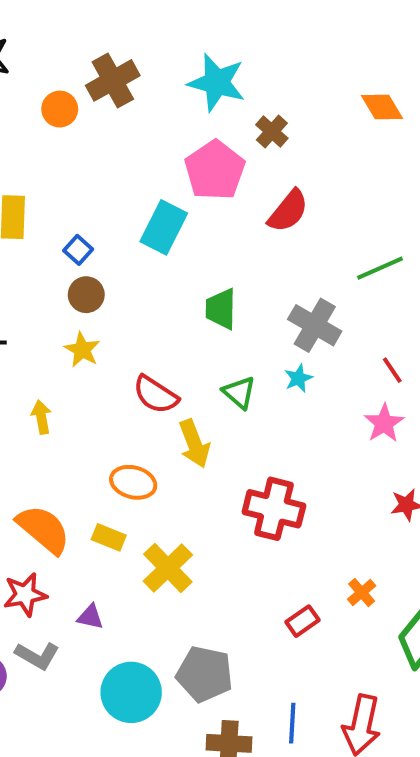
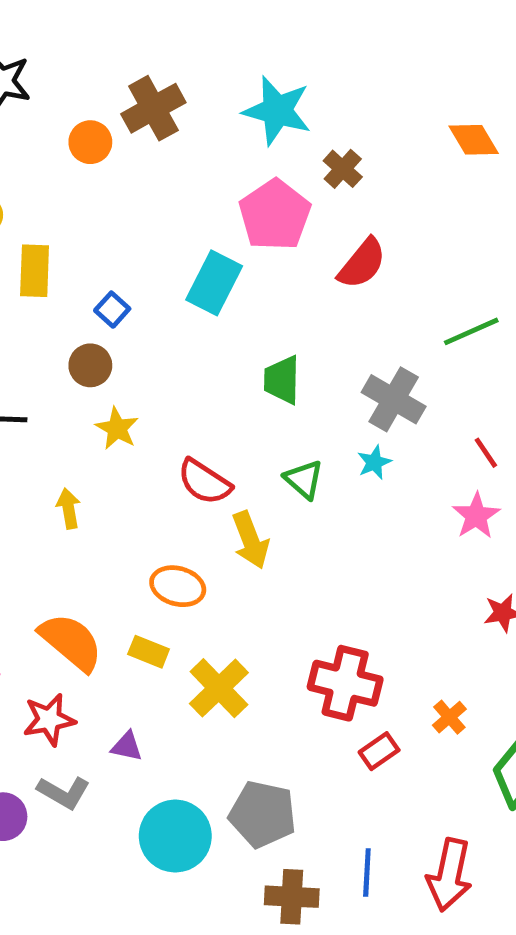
brown circle: (86, 295) -> (90, 365), moved
red cross: (274, 509) -> (345, 683), moved

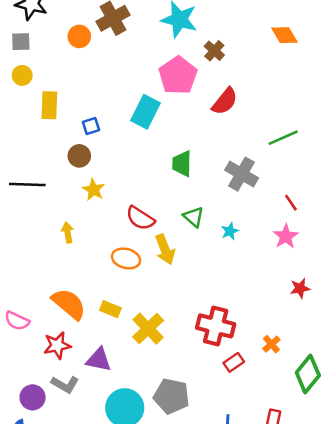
blue square: (112, 310) -> (91, 126), turned 30
cyan star: (374, 462) -> (230, 231), moved
orange ellipse: (178, 586) -> (126, 258), moved
purple triangle: (127, 746) -> (99, 360), size x1.5

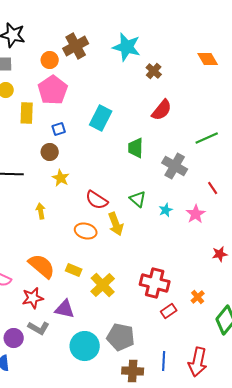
pink pentagon: (178, 75) -> (53, 90), moved
green trapezoid: (182, 164) -> (136, 148), moved
pink star: (286, 236) -> (196, 214), moved

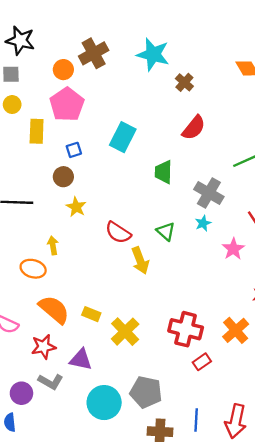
cyan star: (166, 210) -> (203, 223), moved
orange ellipse: (86, 231) -> (33, 269), moved
orange cross: (198, 297) -> (236, 330), moved, size x1.6

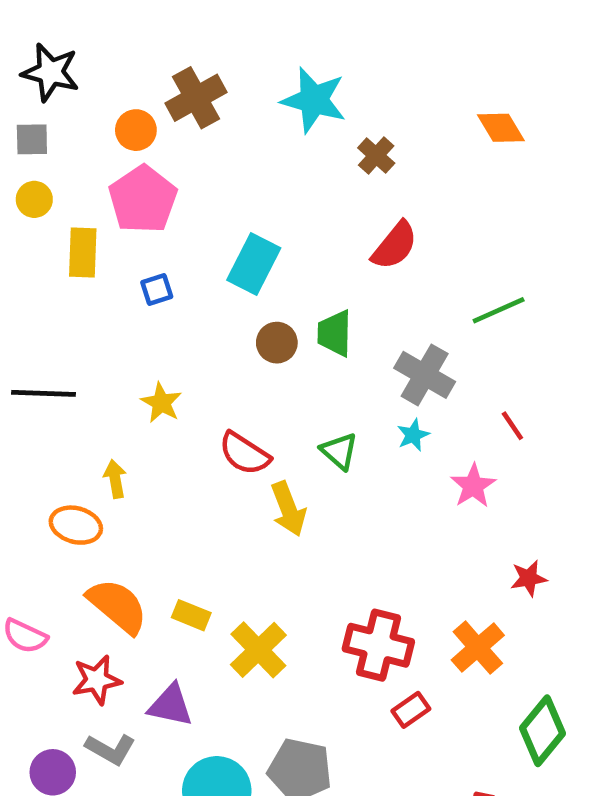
brown circle: (63, 177) -> (277, 343), moved

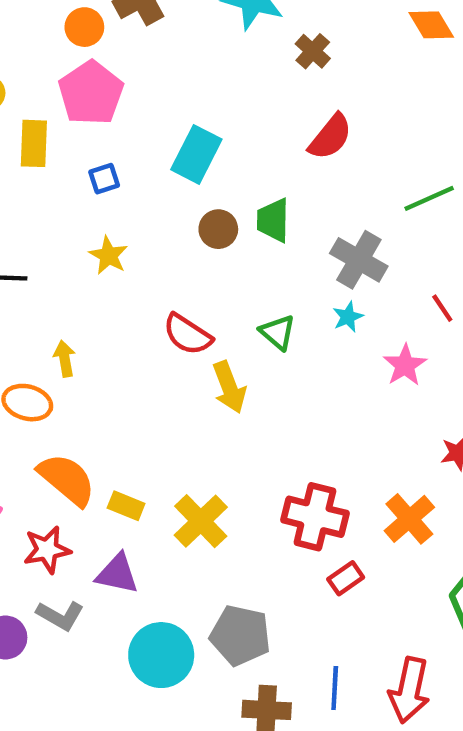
yellow star: (161, 403) -> (109, 255), moved
yellow rectangle: (191, 615) -> (126, 506), moved

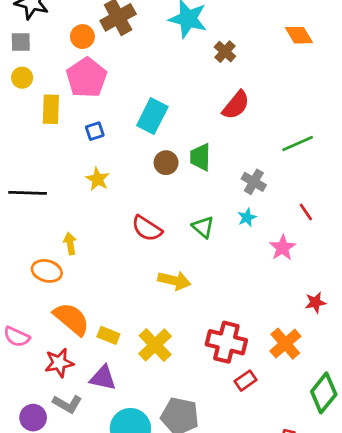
gray cross: (359, 260) -> (254, 182), size x0.7
yellow arrow: (229, 387) -> (174, 281), moved, turned -56

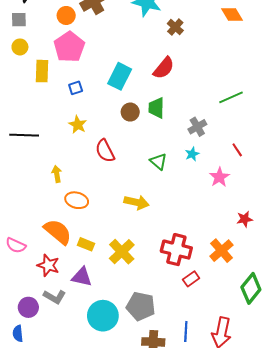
red semicircle: (236, 105) -> (164, 68), moved
gray cross: (254, 182) -> (197, 127), turned 30
red semicircle: (147, 228) -> (105, 151), moved, turned 30
orange ellipse: (47, 271) -> (77, 200), moved
red star: (59, 363) -> (48, 265), turned 30

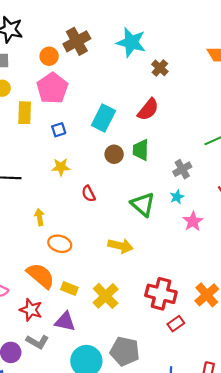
yellow star: (78, 125) -> (61, 167), turned -30
red semicircle: (105, 151) -> (88, 194), size x0.7
green triangle: (159, 161) -> (143, 204), size x1.4
pink star: (219, 177) -> (193, 221), moved

